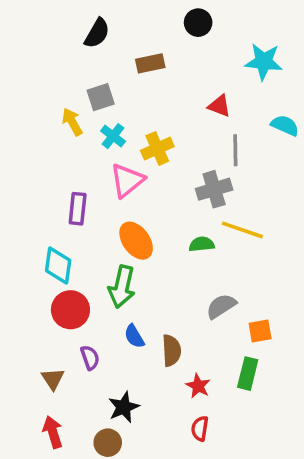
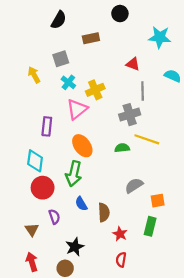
yellow arrow: (72, 122) -> (34, 75), moved

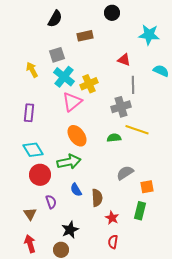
cyan cross: (68, 82) -> (64, 77), size x1.5
purple rectangle: (47, 126) -> (29, 113), moved
cyan diamond: (35, 161) -> (33, 150), turned -40
green arrow: (74, 174) -> (69, 162), turned -115

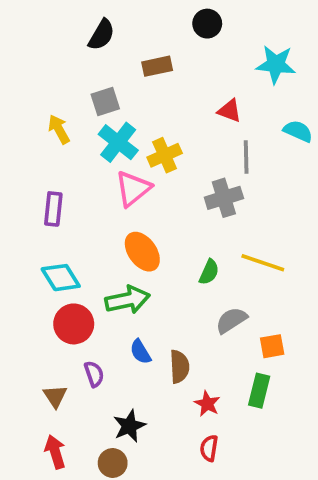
yellow line: (137, 130) -> (263, 263), moved
green semicircle: (114, 138) -> (209, 272), moved, turned 120

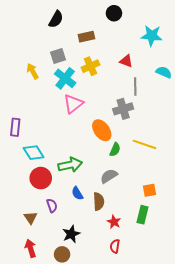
yellow cross: (165, 155) -> (91, 66), moved
purple rectangle: (53, 209) -> (15, 127), moved
orange ellipse: (142, 252) -> (102, 130), moved
gray semicircle: (231, 320) -> (109, 176), moved

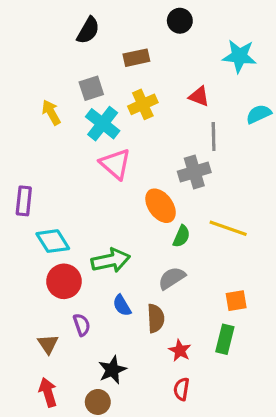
cyan semicircle: (164, 72) -> (259, 114), turned -49
pink triangle: (73, 104) -> (115, 164), turned -40

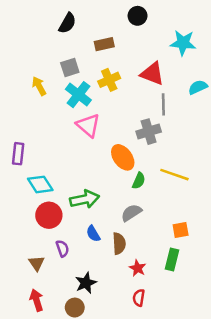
red triangle: (199, 96) -> (152, 74), size x1.5

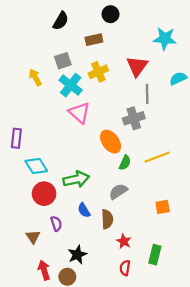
black circle: (138, 16) -> (111, 14), moved
red triangle: (152, 74) -> (137, 66), turned 45
yellow line: (174, 175) -> (157, 157), turned -40
green rectangle: (172, 260) -> (155, 255), moved
red arrow: (37, 300) -> (44, 270), moved

